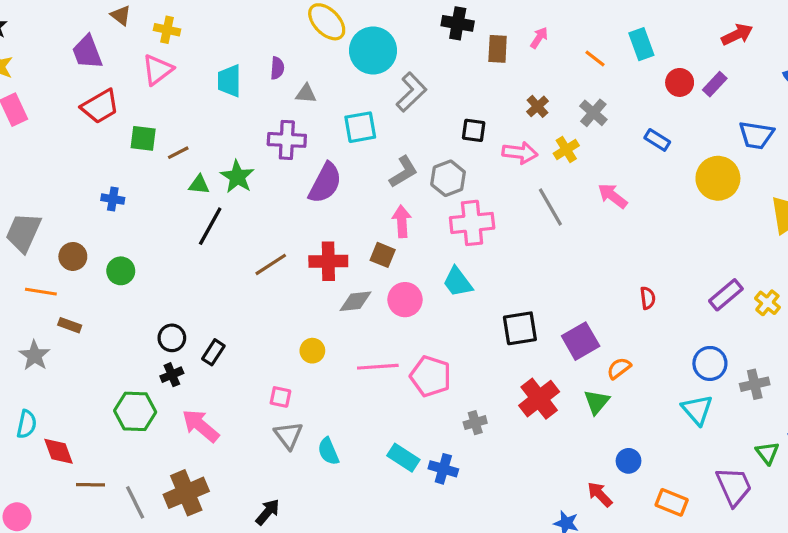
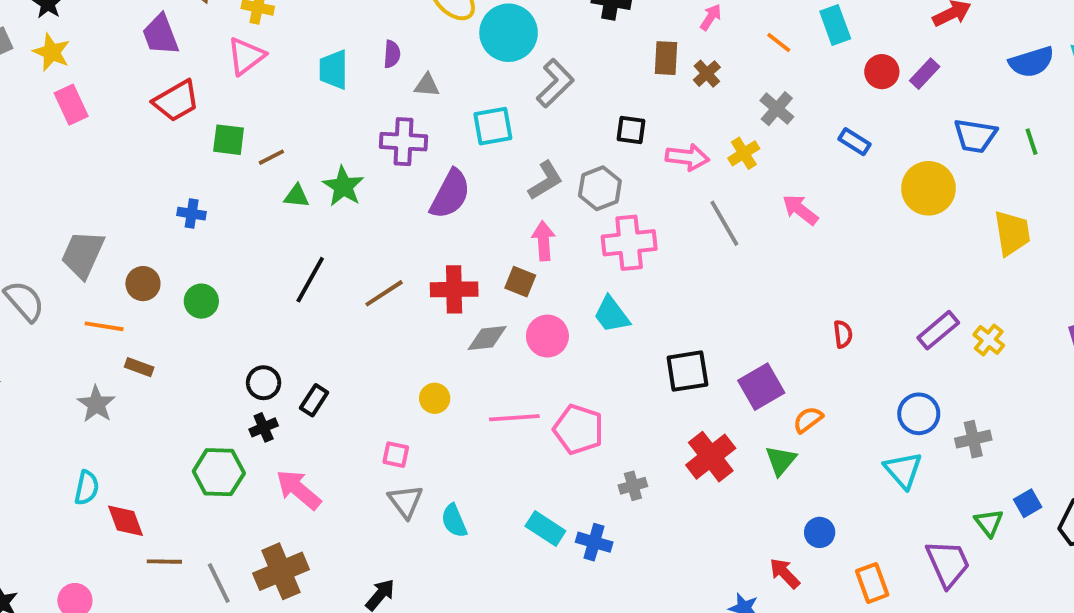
brown rectangle: (498, 49) -> (666, 58), moved
brown cross: (537, 106) -> (707, 74), moved
black line: (210, 226) -> (310, 280), moved
orange rectangle: (672, 502) -> (872, 583), turned 48

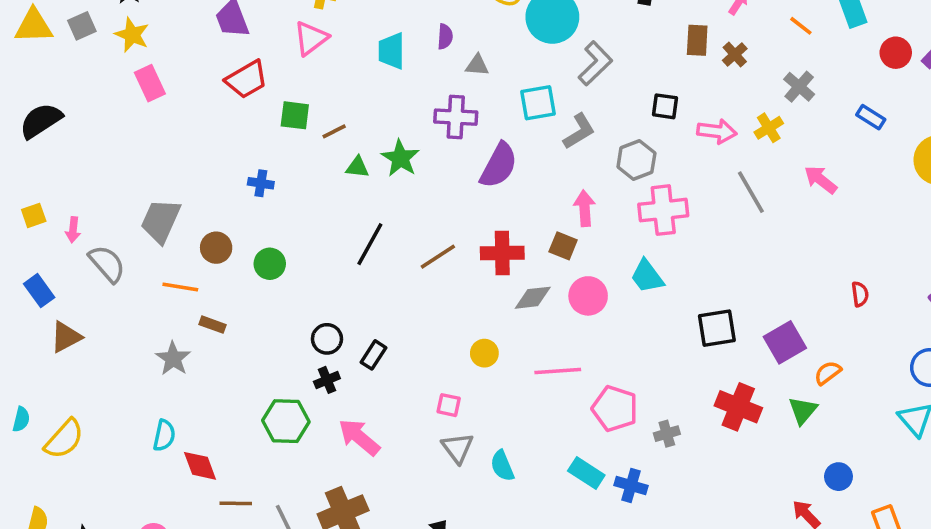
gray L-shape: (545, 181) -> (579, 131), moved
pink pentagon: (579, 429) -> (615, 409), moved
red cross: (711, 457) -> (738, 407), turned -30

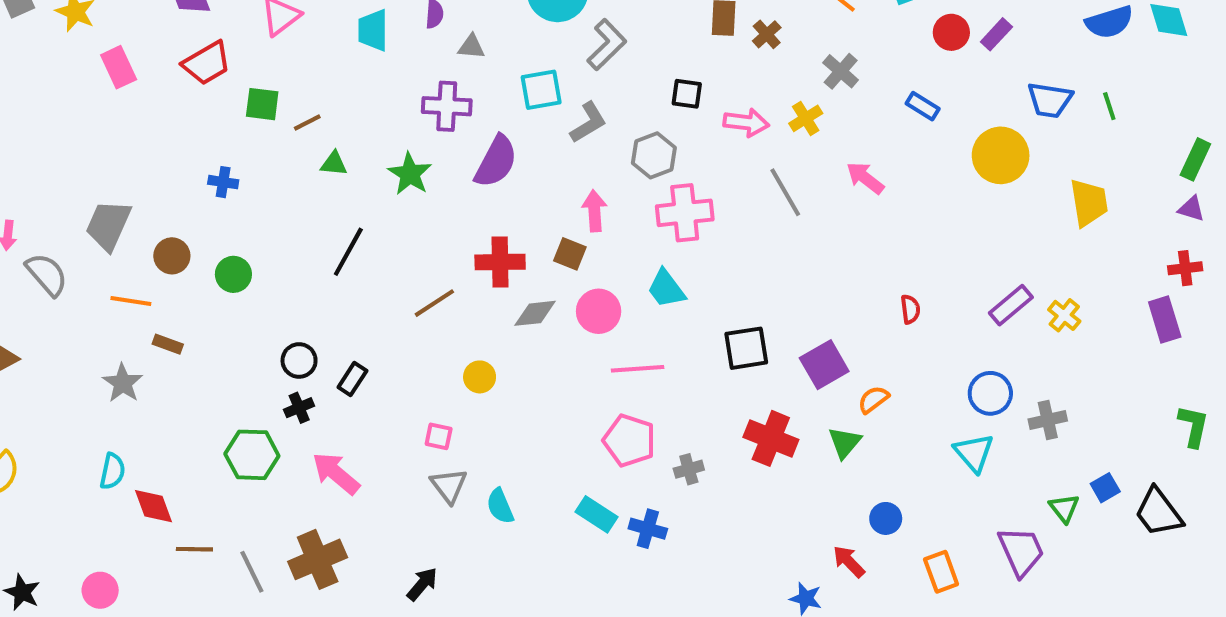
pink rectangle: (150, 83) -> (119, 67), moved
green star: (400, 158) -> (410, 174), moved
brown line: (438, 257) -> (434, 303), moved
pink line: (558, 371) -> (638, 369), moved

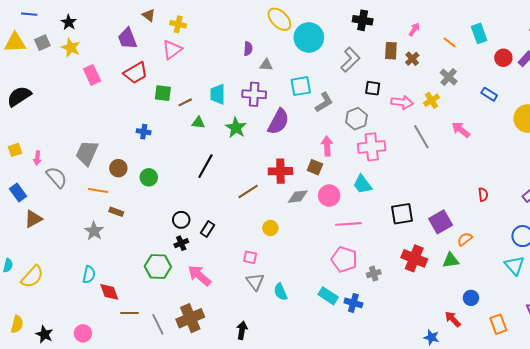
cyan trapezoid: (373, 30) -> (218, 94), moved
gray L-shape: (607, 45) -> (350, 60), moved
green triangle: (845, 443) -> (451, 260), turned 42
black arrow: (422, 584) -> (242, 330), turned -30

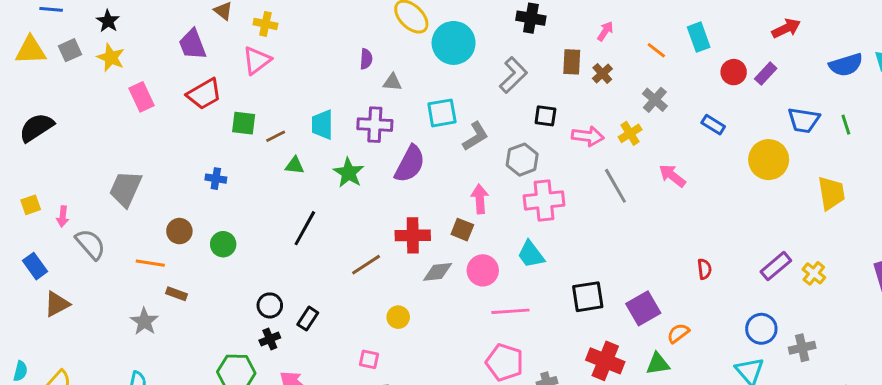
gray trapezoid: (87, 153) -> (125, 189), moved

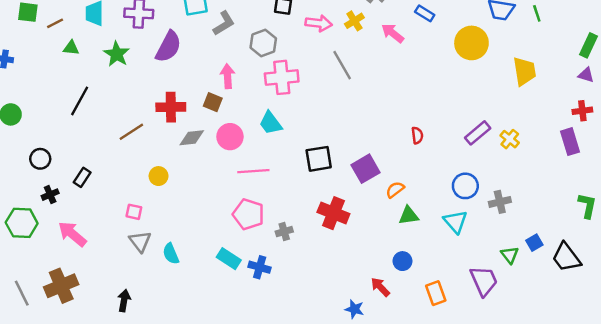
pink arrow: (672, 176) -> (393, 33), moved
black circle: (270, 305) -> (40, 159), moved
green triangle: (658, 364) -> (409, 215), moved

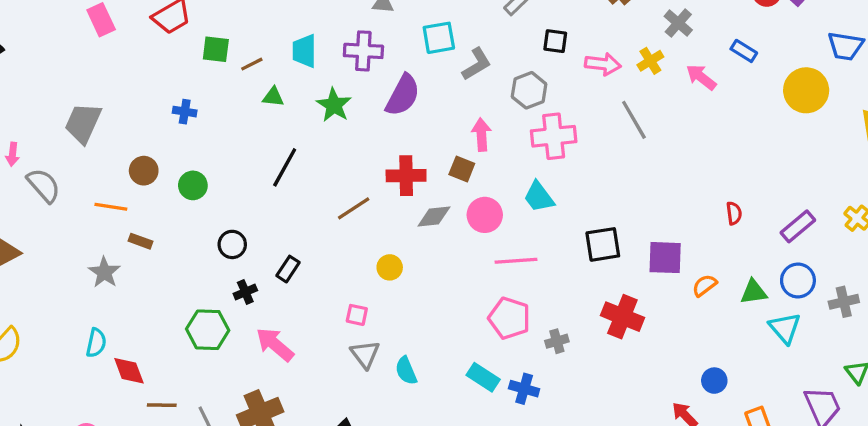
purple rectangle: (478, 133) -> (798, 226), moved
purple square: (366, 169) -> (665, 258), turned 32
green triangle: (409, 215) -> (754, 292), moved

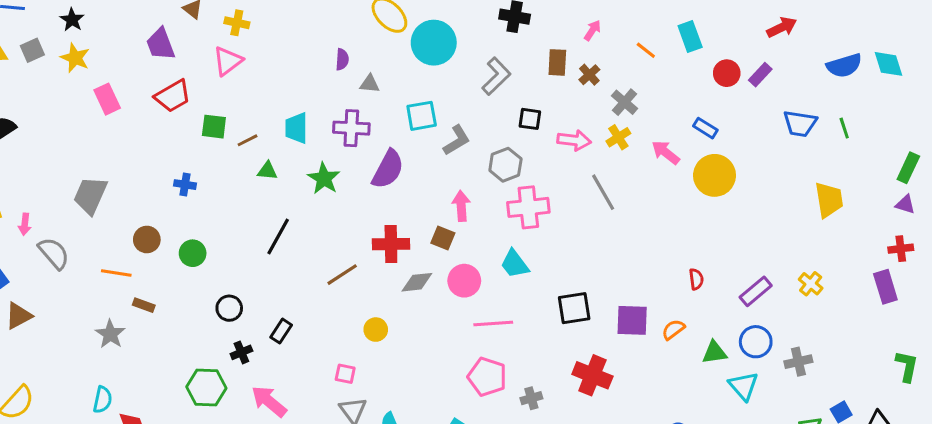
gray cross: (678, 23) -> (624, 102), moved
yellow circle: (806, 90) -> (715, 175), moved
orange semicircle: (704, 285) -> (673, 330), moved

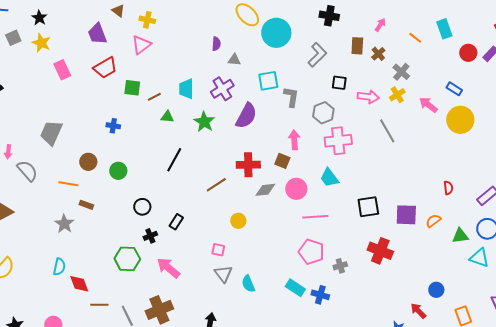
purple cross: (351, 128) -> (222, 89), turned -35
gray L-shape: (457, 140) -> (291, 97), turned -50
cyan triangle: (744, 386) -> (479, 258), turned -30

